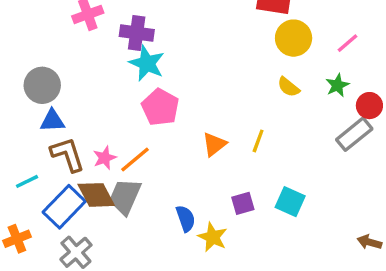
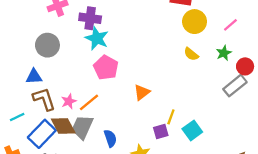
gray circle: (42, 85) -> (47, 45), moved
yellow line: (258, 141) -> (171, 117), moved
cyan square: (290, 202) -> (192, 130), turned 30
blue semicircle: (186, 219) -> (110, 138), moved

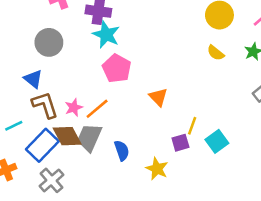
blue triangle: (34, 77) -> (33, 79), turned 42
orange triangle: (142, 92) -> (158, 97), turned -36

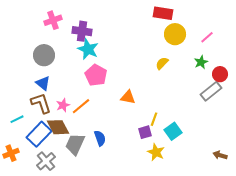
yellow semicircle: (216, 53) -> (162, 63), moved, turned 96
blue triangle: (33, 79) -> (43, 83), moved
orange triangle: (158, 97) -> (128, 97), turned -35
gray trapezoid: (89, 137) -> (75, 144), moved
yellow star: (157, 169) -> (156, 152), moved

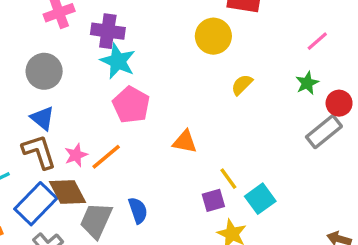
yellow circle: (175, 34) -> (213, 36), moved
yellow line: (154, 119) -> (228, 179), turned -56

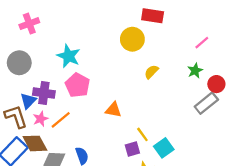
purple cross: (108, 31) -> (44, 93), moved
blue triangle: (42, 118) -> (28, 101), moved, turned 36

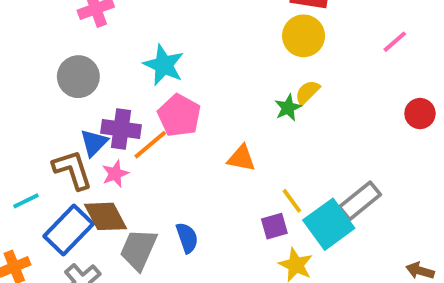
yellow circle: (132, 39) -> (304, 36), moved
green star: (195, 71) -> (288, 108), moved
gray rectangle: (206, 103) -> (360, 201), moved
orange line: (61, 120) -> (150, 145), moved
cyan square: (164, 148) -> (329, 224), size x1.4

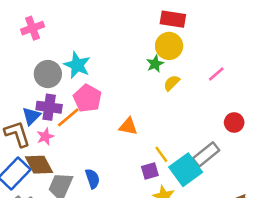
pink line: (395, 42) -> (216, 74), moved
gray circle: (78, 77) -> (48, 74), moved
green star: (288, 108) -> (155, 64), moved
red circle: (420, 114) -> (234, 122), moved

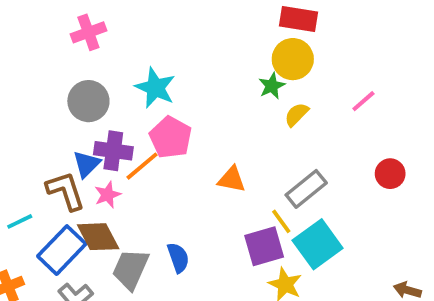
gray circle: (48, 74) -> (88, 101), moved
gray rectangle: (206, 154) -> (306, 189), moved
purple square: (150, 171) -> (264, 246), size x1.5

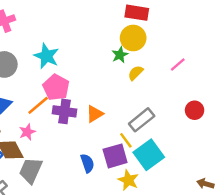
purple cross: (113, 151) -> (65, 111), moved
orange triangle: (232, 179) -> (95, 114), turned -42
pink star: (108, 195) -> (27, 132), moved
blue semicircle: (178, 258) -> (87, 163), moved

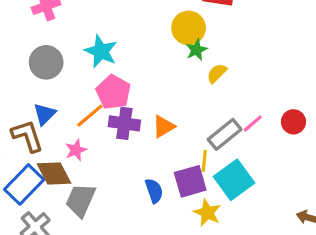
yellow circle: (133, 38) -> (189, 28), moved
pink line: (178, 64) -> (253, 123), moved
yellow line: (126, 140) -> (204, 161), turned 42

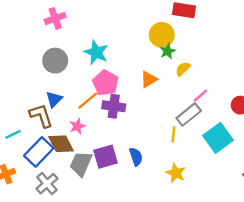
pink line: (253, 123) -> (200, 96), moved
orange triangle: (164, 127) -> (149, 79), moved
cyan square: (234, 180) -> (218, 138), moved
purple square: (190, 181) -> (106, 157), moved

